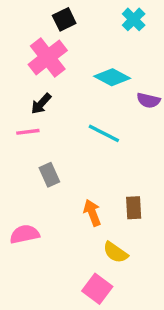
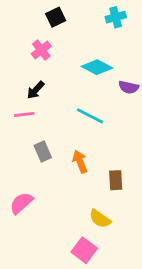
cyan cross: (134, 19) -> (116, 17), turned 30
pink cross: (48, 57) -> (41, 50), size x0.6
orange arrow: (92, 213) -> (80, 162), moved
pink semicircle: (25, 234) -> (21, 203), turned -30

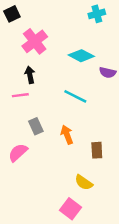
black square: (56, 17) -> (12, 14), moved
pink cross: (41, 50) -> (35, 41), size x1.5
black arrow: (36, 90) -> (30, 75), turned 126
pink semicircle: (21, 203) -> (18, 153), moved

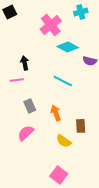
pink cross: (35, 41) -> (51, 25), moved
pink semicircle: (18, 153) -> (26, 133), moved
yellow semicircle: (84, 182) -> (64, 141), moved

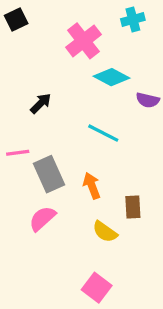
black arrow: (25, 63) -> (41, 103), turned 56
pink line: (17, 80) -> (18, 153), moved
gray rectangle: (30, 106) -> (49, 174), size x1.5

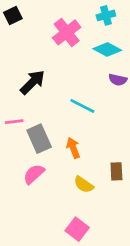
cyan diamond: (111, 77) -> (107, 50), moved
black arrow: (41, 103) -> (33, 82), size x1.5
brown rectangle: (133, 207) -> (116, 171), moved

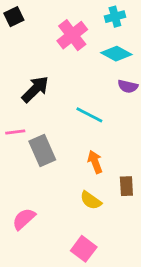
orange arrow: (73, 148) -> (95, 162), moved
pink semicircle: (34, 174) -> (24, 219), moved

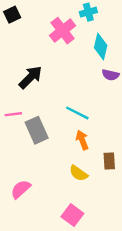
cyan cross: (115, 17) -> (88, 12), moved
cyan diamond: (116, 54) -> (101, 47), turned 75
cyan line: (89, 115) -> (77, 113), moved

